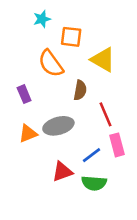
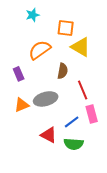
orange square: (71, 37) -> (66, 28), moved
orange semicircle: (51, 64) -> (40, 50), turned 90
red triangle: (62, 172) -> (49, 135), turned 48

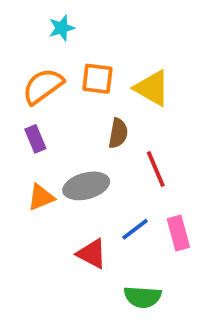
orange square: (66, 28) -> (97, 79), moved
orange semicircle: (40, 50) -> (43, 86), moved
pink rectangle: (92, 114) -> (178, 233), moved
green semicircle: (74, 144) -> (143, 297), moved

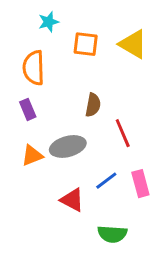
orange square: (97, 79) -> (86, 44), moved
orange semicircle: (43, 86) -> (34, 68), turned -56
yellow triangle: (152, 88) -> (133, 44), moved

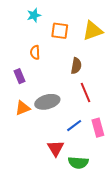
yellow triangle: (133, 44) -> (93, 31), turned -50
orange semicircle: (34, 68) -> (35, 52), moved, size x0.6
brown semicircle: (93, 105) -> (76, 66), moved
red triangle: (72, 200) -> (56, 148), moved, turned 30

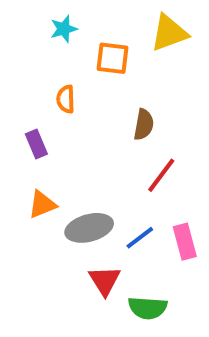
yellow triangle: (93, 31) -> (169, 33), moved
red line: (85, 93) -> (161, 175), turned 60
gray ellipse: (47, 102) -> (89, 228), moved

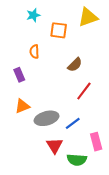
brown semicircle: (144, 125) -> (75, 65), turned 35
pink rectangle: (185, 242) -> (96, 142), moved

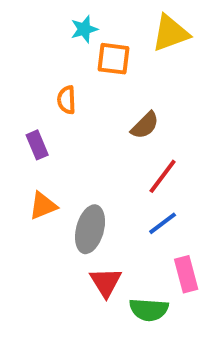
cyan star: (33, 15) -> (84, 29), moved
gray ellipse: (47, 118) -> (90, 229), turned -60
blue line: (73, 123) -> (163, 223), moved

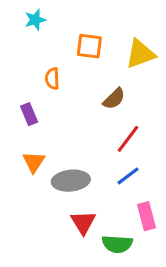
cyan star: (84, 29) -> (35, 20), moved
yellow triangle: (170, 33) -> (140, 54), moved
orange triangle: (43, 206) -> (34, 162), turned -35
gray ellipse: (90, 229) -> (71, 181), turned 69

